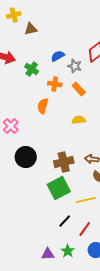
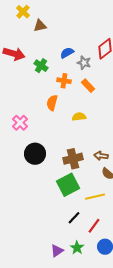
yellow cross: (14, 15) -> (23, 12), turned -32
yellow semicircle: (79, 120) -> (79, 117), moved
purple triangle: (48, 254) -> (57, 251), turned -32

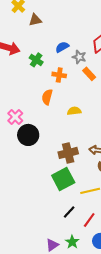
orange rectangle: (88, 86) -> (89, 74), moved
black circle: (35, 154) -> (28, 135), moved

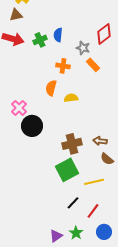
brown triangle: (35, 20) -> (16, 15), moved
blue semicircle: (62, 47) -> (58, 35), moved, turned -56
green cross: (36, 60) -> (40, 40), moved, turned 32
yellow semicircle: (74, 111) -> (71, 98), moved

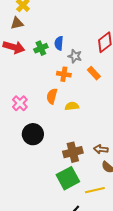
gray star: (83, 48) -> (75, 56), moved
pink cross: (19, 108) -> (20, 103), moved

